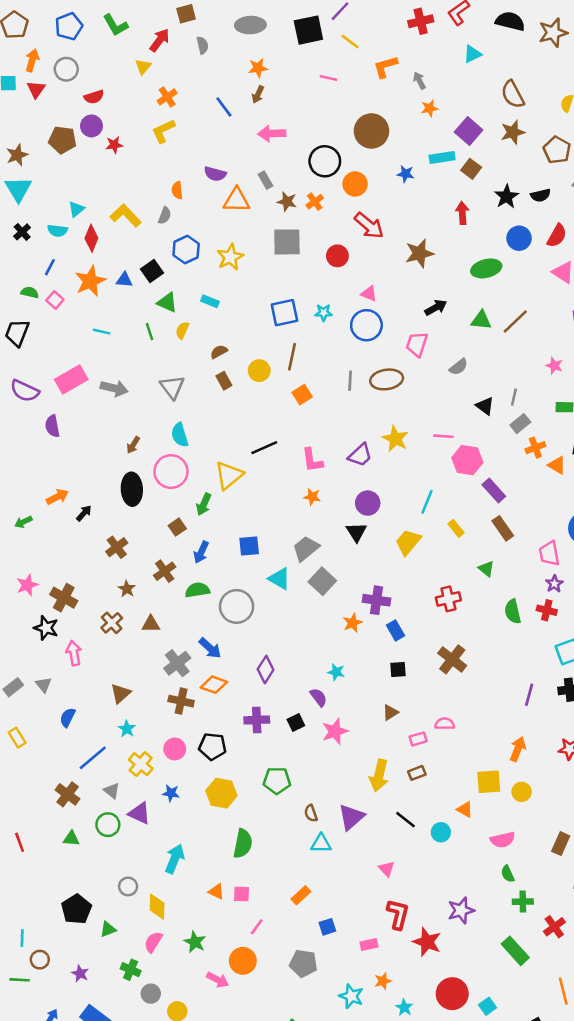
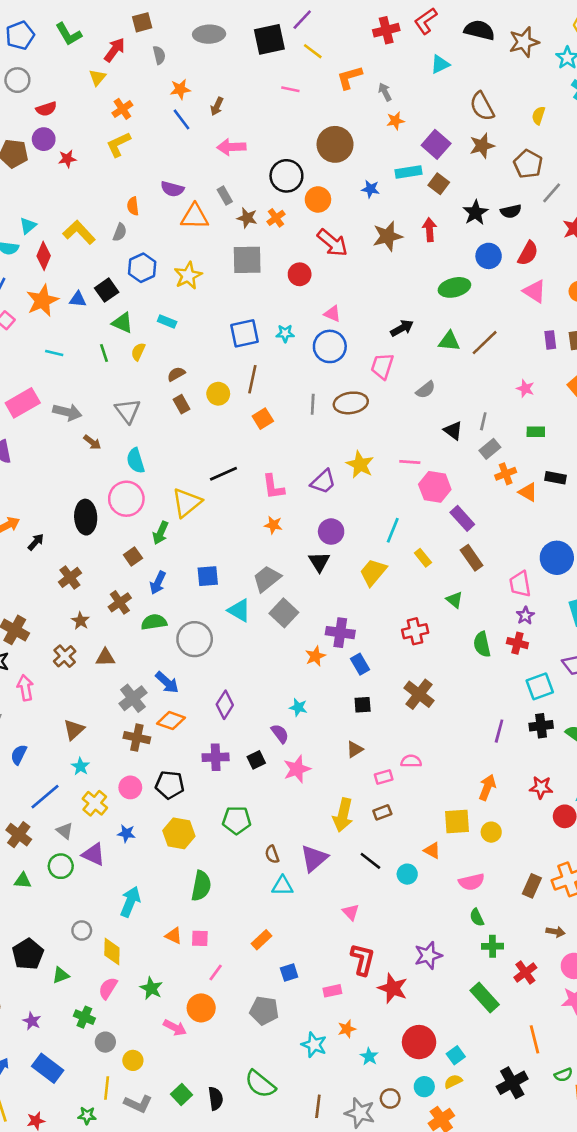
orange star: (258, 68) -> (180, 89), moved
brown star: (419, 253) -> (388, 236), moved
brown arrow: (133, 445) -> (92, 442), moved, turned -84

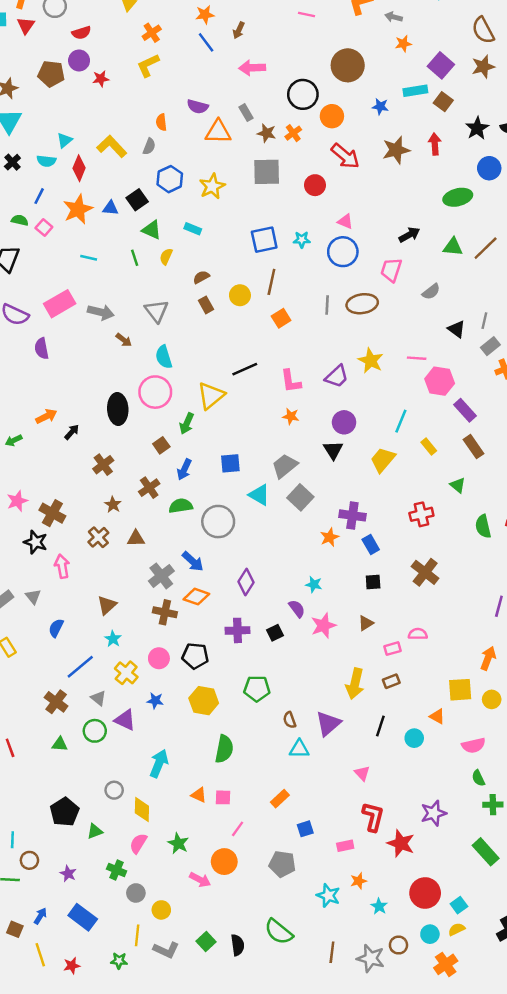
gray arrow: (385, 92) -> (394, 17), turned -49
pink star: (297, 769) -> (323, 626), moved
black line: (370, 861) -> (380, 726), turned 70

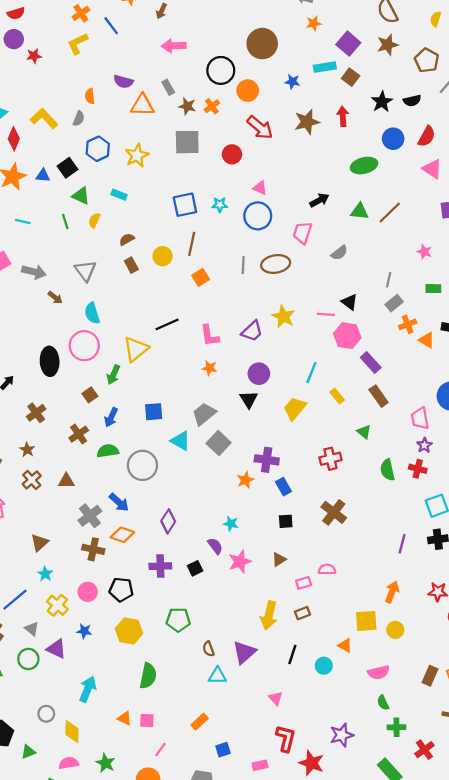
blue line: (206, 42) -> (111, 26), moved
black triangle: (457, 329) -> (349, 302), moved
brown star: (113, 505) -> (27, 450), moved
pink semicircle: (138, 843) -> (69, 763), turned 48

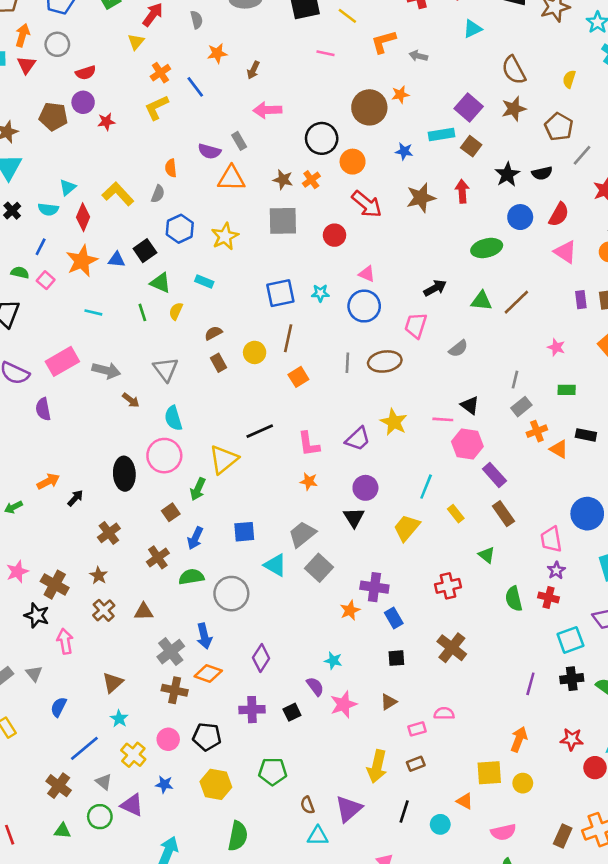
orange star: (314, 23) -> (400, 95), moved
gray rectangle: (168, 87) -> (239, 141), moved
blue arrow: (119, 502) -> (204, 636), turned 35

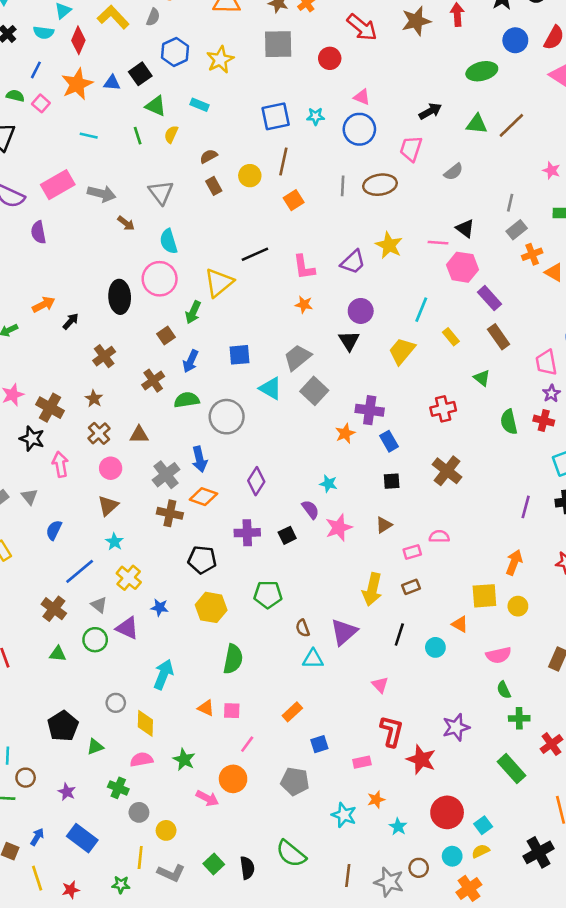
pink circle: (168, 739) -> (111, 468), moved

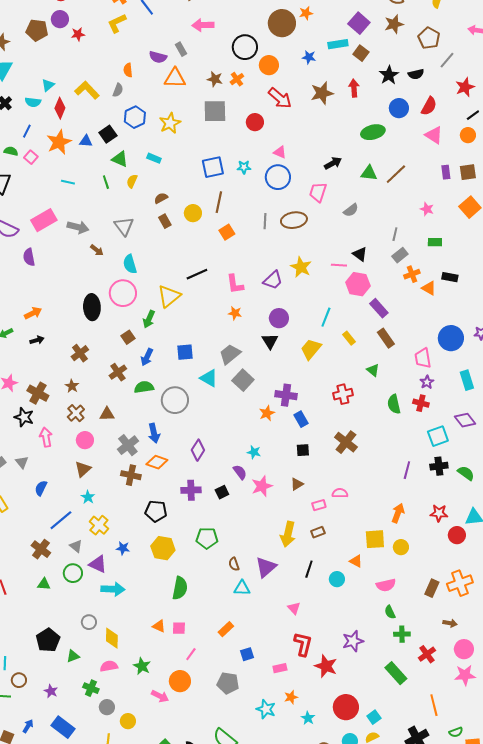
black arrow: (71, 321) -> (37, 340), moved, turned 32
cyan arrow: (163, 674) -> (113, 589), moved, turned 70

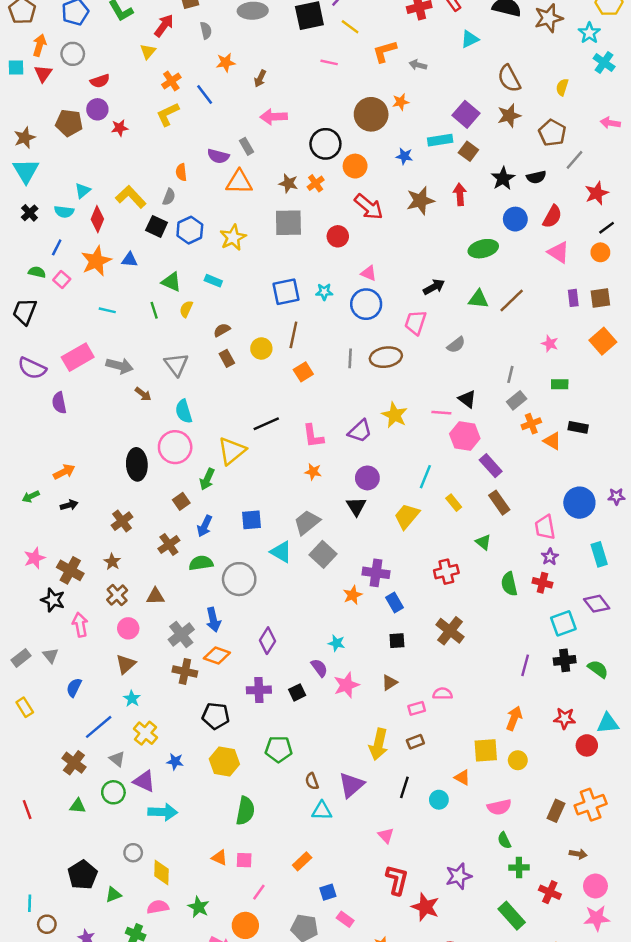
black square: (108, 134) -> (157, 226), moved, turned -30
red cross: (427, 654) -> (550, 892), turned -30
pink rectangle: (280, 668) -> (345, 919), moved, turned 48

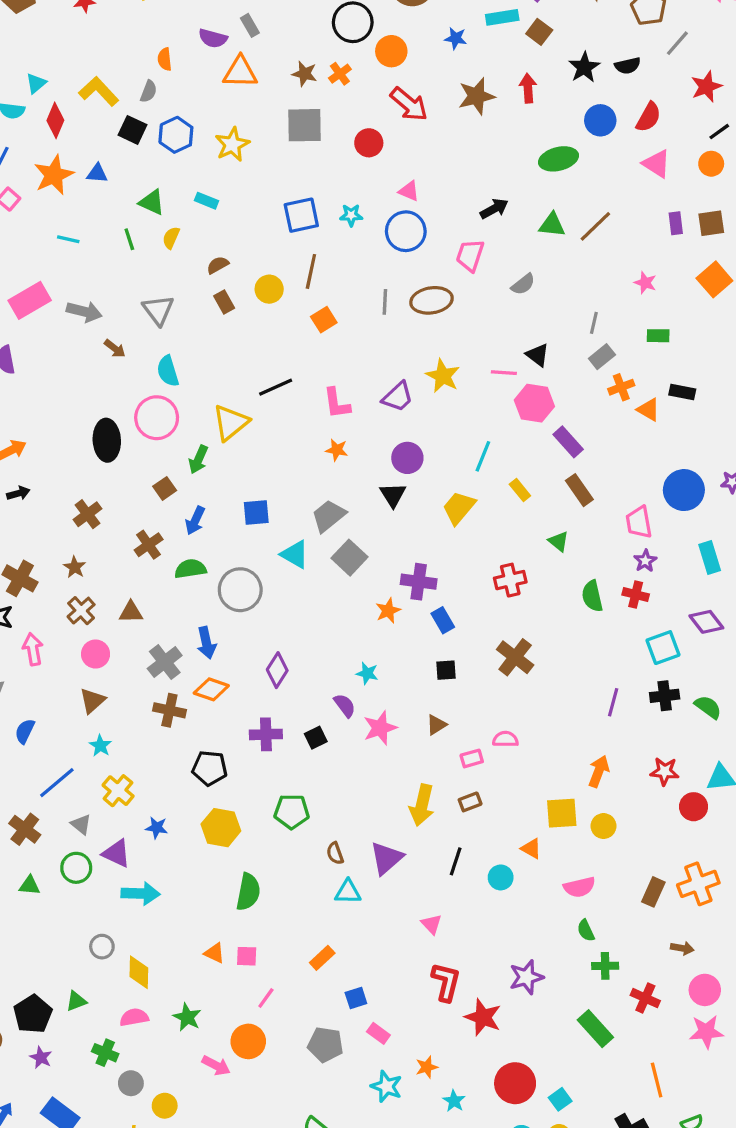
black pentagon: (83, 875) -> (33, 1014), moved

